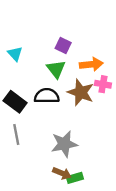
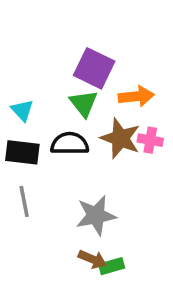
purple square: (63, 46) -> (94, 68), size x1.6
cyan triangle: (15, 54) -> (22, 110), moved
pink cross: (103, 84) -> (150, 140), moved
black rectangle: (15, 102) -> (22, 152), turned -30

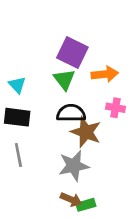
brown star: (120, 138) -> (86, 132), moved
black semicircle: (70, 144) -> (71, 113), moved

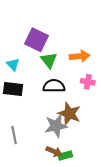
purple square: (72, 53) -> (37, 40), moved
brown star: (86, 132) -> (69, 114), moved
gray line: (18, 155) -> (14, 135), moved

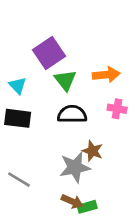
purple square: (37, 40) -> (49, 53), turned 30
brown star: (69, 114) -> (93, 151), size x0.7
gray line: (14, 135) -> (19, 180), turned -48

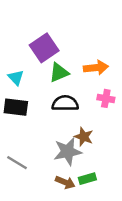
green triangle: (65, 80) -> (59, 73), turned 45
green rectangle: (87, 207) -> (87, 179), moved

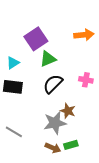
orange arrow: (96, 68) -> (84, 35), moved
cyan triangle: (16, 77) -> (13, 63), turned 40
black semicircle: (65, 103) -> (53, 84), turned -45

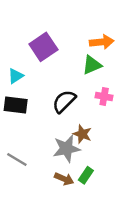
green triangle: (48, 59) -> (92, 65), moved
green rectangle: (71, 145) -> (86, 175), turned -40

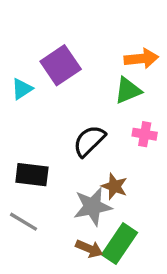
cyan triangle: (16, 76) -> (22, 89), moved
black rectangle: (16, 105) -> (32, 175), moved
green rectangle: (86, 175) -> (119, 244), size x1.6

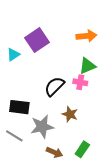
green triangle: (128, 90) -> (87, 66), moved
pink cross: (145, 134) -> (80, 82), moved
gray star: (93, 207) -> (42, 127), moved
green rectangle: (119, 244) -> (82, 149), moved, size x0.7

